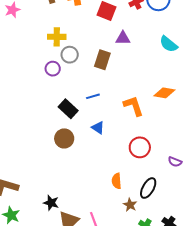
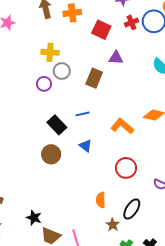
orange L-shape: (133, 106) -> (122, 126), turned -35

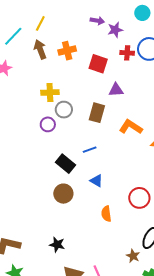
red cross: (131, 22) -> (127, 53), turned 32
orange L-shape: (122, 126) -> (131, 127), moved
orange semicircle: (101, 200) -> (106, 214), moved
black star: (34, 218) -> (57, 244), moved

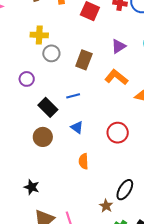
purple triangle: (116, 90) -> (119, 46), moved, turned -35
purple circle: (48, 124) -> (27, 79), moved
red circle: (139, 198) -> (118, 133), moved

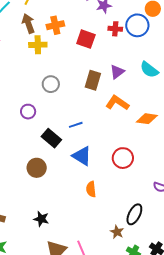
yellow cross: (39, 35) -> (38, 45), moved
brown rectangle: (84, 60) -> (93, 80), moved
blue triangle: (77, 127) -> (82, 156), size x1.5
brown circle: (43, 137) -> (37, 168), moved

